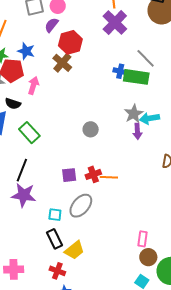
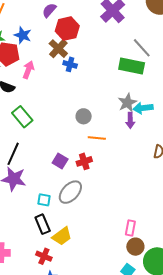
blue cross: (120, 71) -> (70, 64), moved
purple square: (69, 175) -> (60, 161), turned 35
orange line: (109, 177) -> (97, 138), moved

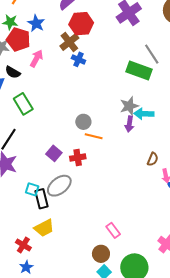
gray circle: (84, 116) -> (83, 122), moved
black rectangle: (43, 224) -> (42, 199), moved
pink rectangle: (130, 228) -> (113, 230), turned -56
brown circle: (135, 247) -> (101, 254), moved

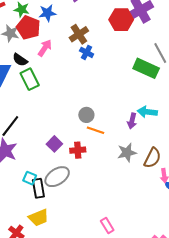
blue star: (36, 23) -> (47, 13), turned 30
red hexagon: (81, 24) -> (121, 20), moved
green rectangle: (23, 104) -> (30, 79), moved
gray star: (129, 106) -> (127, 153), moved
brown semicircle: (153, 159) -> (152, 158), size x1.5

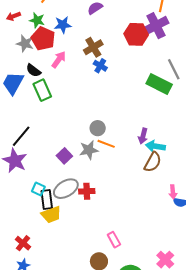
cyan arrow: (147, 112) -> (155, 146), moved
red cross: (78, 150) -> (87, 191), moved
gray star: (127, 153) -> (89, 150), moved
brown semicircle: (152, 158) -> (153, 162), moved
yellow trapezoid: (39, 218) -> (51, 215), moved

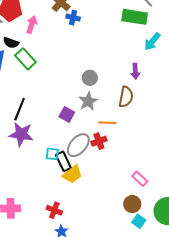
orange line: (106, 144) -> (107, 123), moved
cyan arrow: (155, 146) -> (152, 42), moved, turned -42
brown semicircle: (153, 162) -> (126, 97), moved

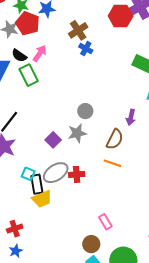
pink arrow: (32, 25) -> (40, 53), moved
orange line: (107, 123) -> (112, 163), moved
red cross: (54, 210) -> (15, 229), turned 35

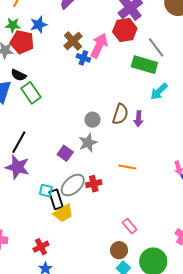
red hexagon: (121, 16) -> (125, 30), moved
pink arrow: (40, 53) -> (99, 46), moved, size x1.4
brown semicircle: (115, 139) -> (120, 114), moved

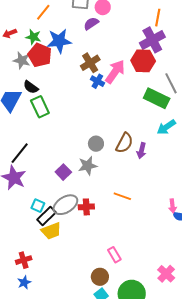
blue star: (39, 25) -> (59, 41), size x1.4
black rectangle: (56, 199) -> (46, 216), turned 54

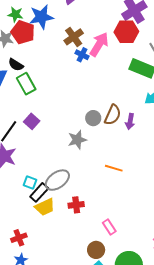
gray circle: (96, 144) -> (93, 118), moved
purple square: (63, 172) -> (32, 121), moved
red cross: (86, 207) -> (76, 205), moved

